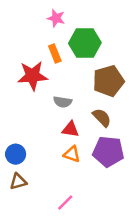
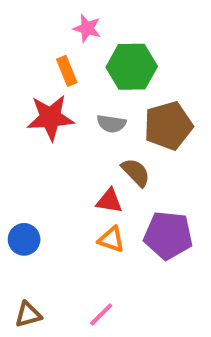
orange rectangle: (55, 53) -> (67, 71), moved
gray semicircle: (63, 102) -> (111, 124), moved
brown semicircle: (102, 118) -> (136, 172), moved
brown triangle: (18, 182) -> (28, 314), moved

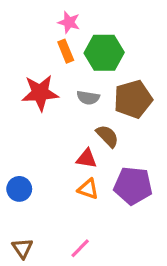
orange rectangle: (67, 71) -> (66, 51), moved
brown triangle: (28, 314) -> (22, 248), turned -50

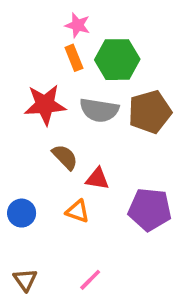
gray semicircle: (88, 98) -> (99, 110), size x1.5
brown semicircle: (107, 136) -> (65, 157), moved
orange triangle: (88, 189) -> (78, 211), moved

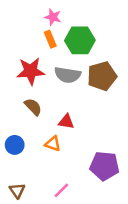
brown semicircle: (65, 157) -> (33, 107), moved
purple pentagon: (150, 209) -> (104, 166), moved

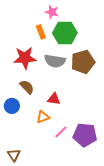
pink star: (53, 17) -> (52, 12), moved
orange triangle: (53, 144) -> (43, 117), turned -40
blue circle: (15, 145) -> (12, 106), moved
pink line: (61, 190) -> (61, 132), moved

